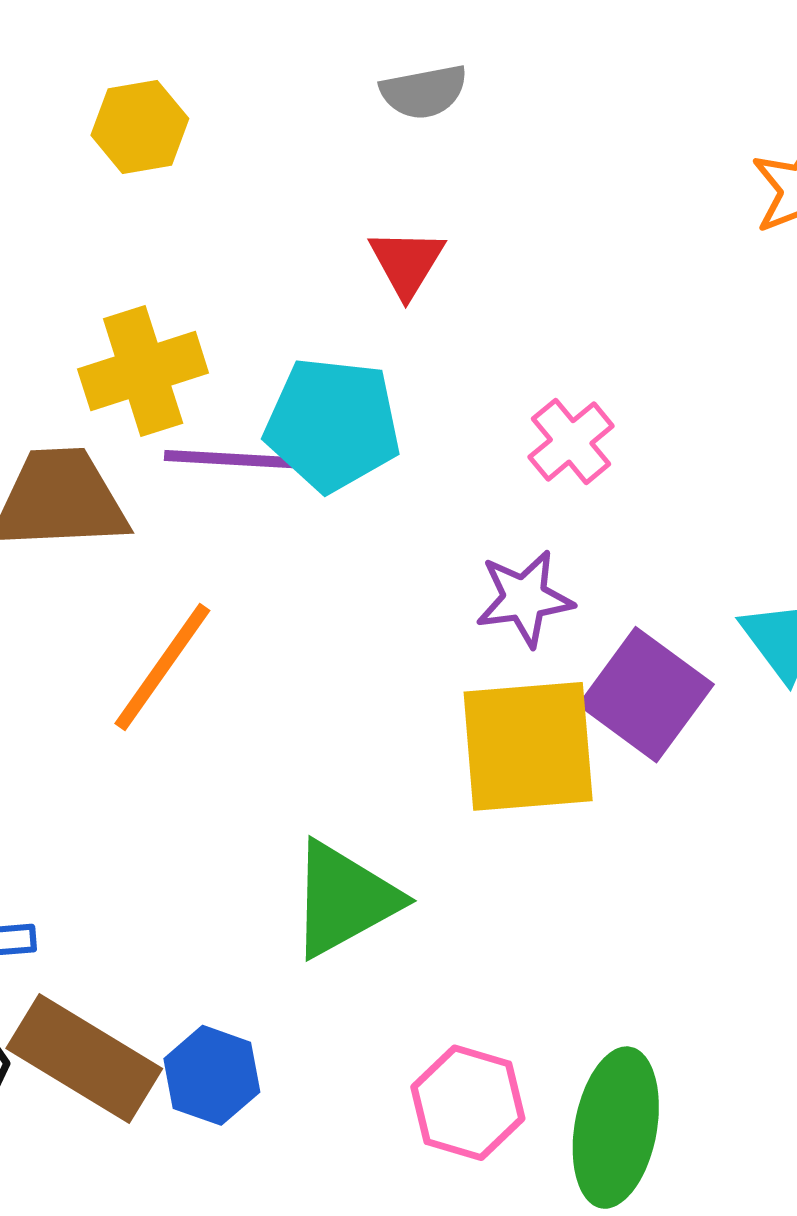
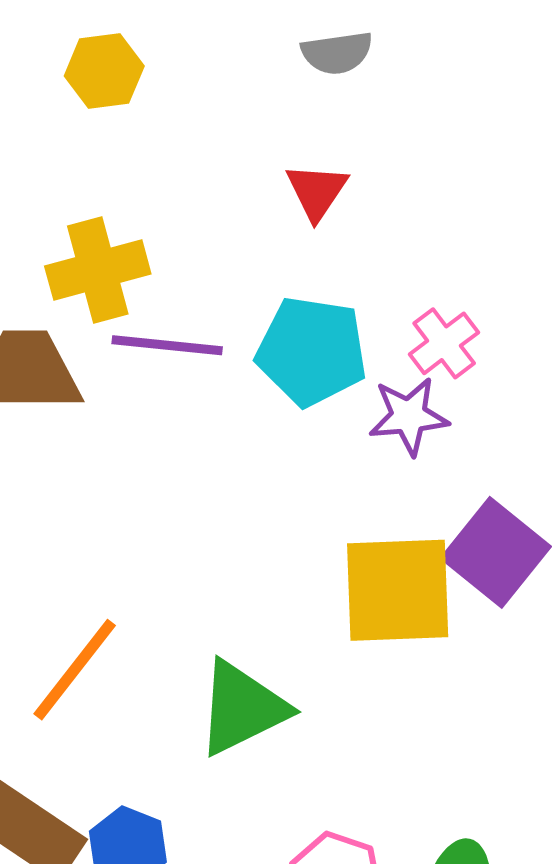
cyan pentagon: (333, 424) -> (312, 351), moved
purple star: (525, 598) -> (409, 416), moved
orange line: (162, 667) -> (75, 670), moved

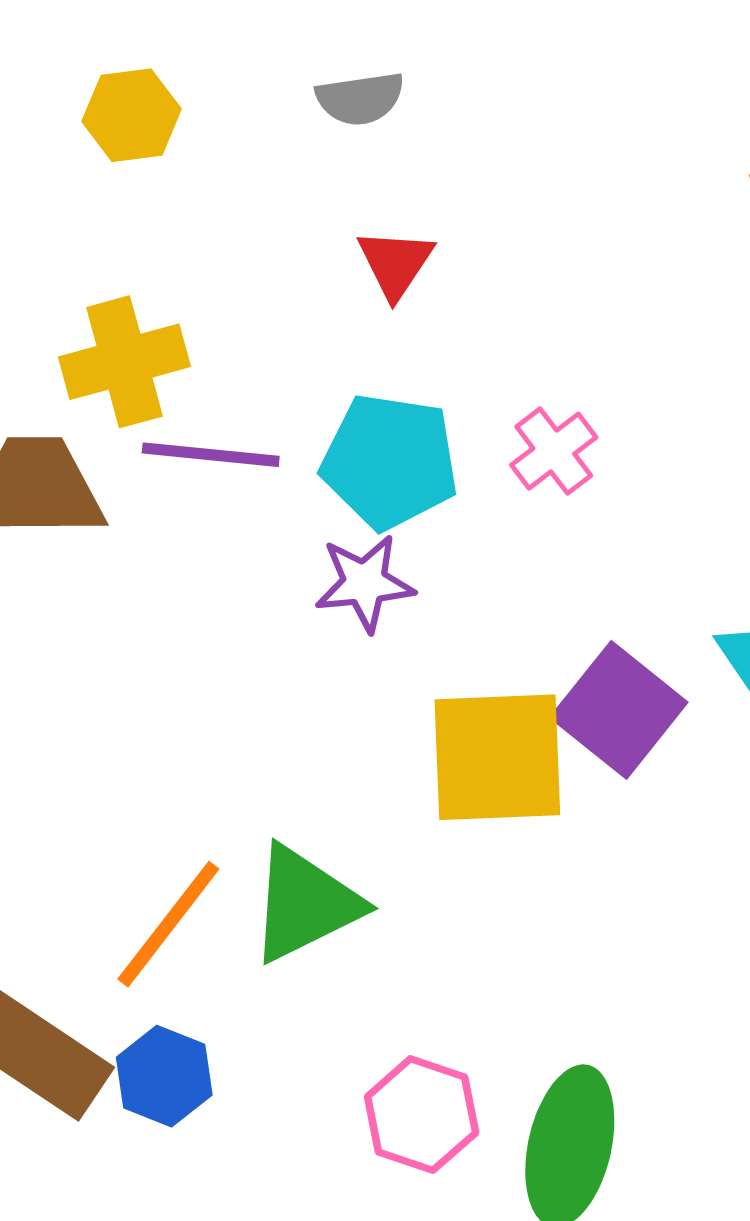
gray semicircle: (337, 53) -> (360, 99), moved
purple star: (409, 416) -> (365, 583), moved
orange line: (75, 670) -> (168, 924), moved

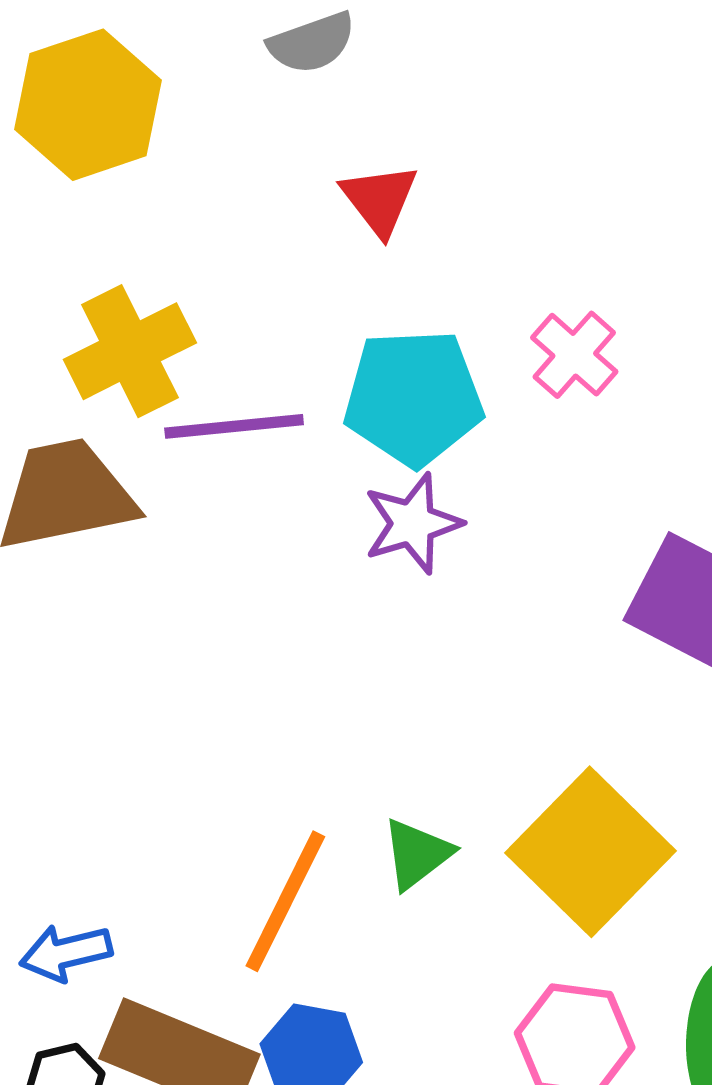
yellow hexagon: (132, 115) -> (88, 105), size x1.5
yellow square: (497, 757) -> (590, 852), moved, turned -32
green triangle: (305, 904) -> (417, 854), size x0.6

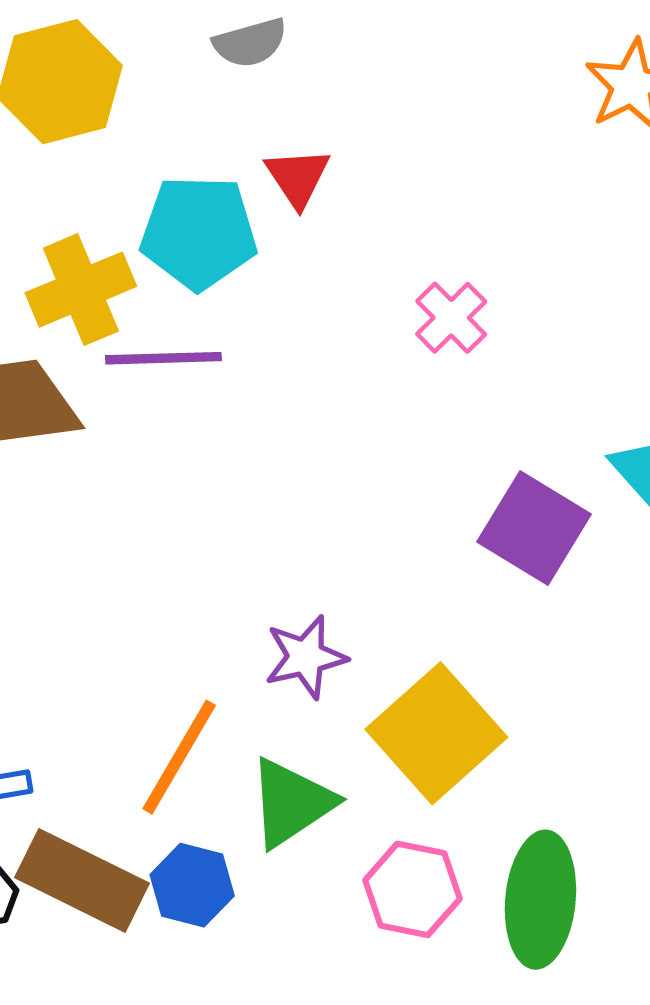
cyan pentagon: (413, 397) -> (199, 232), moved
purple star: (413, 523) -> (306, 657), moved
green triangle: (417, 854) -> (291, 803), moved, size x1.5

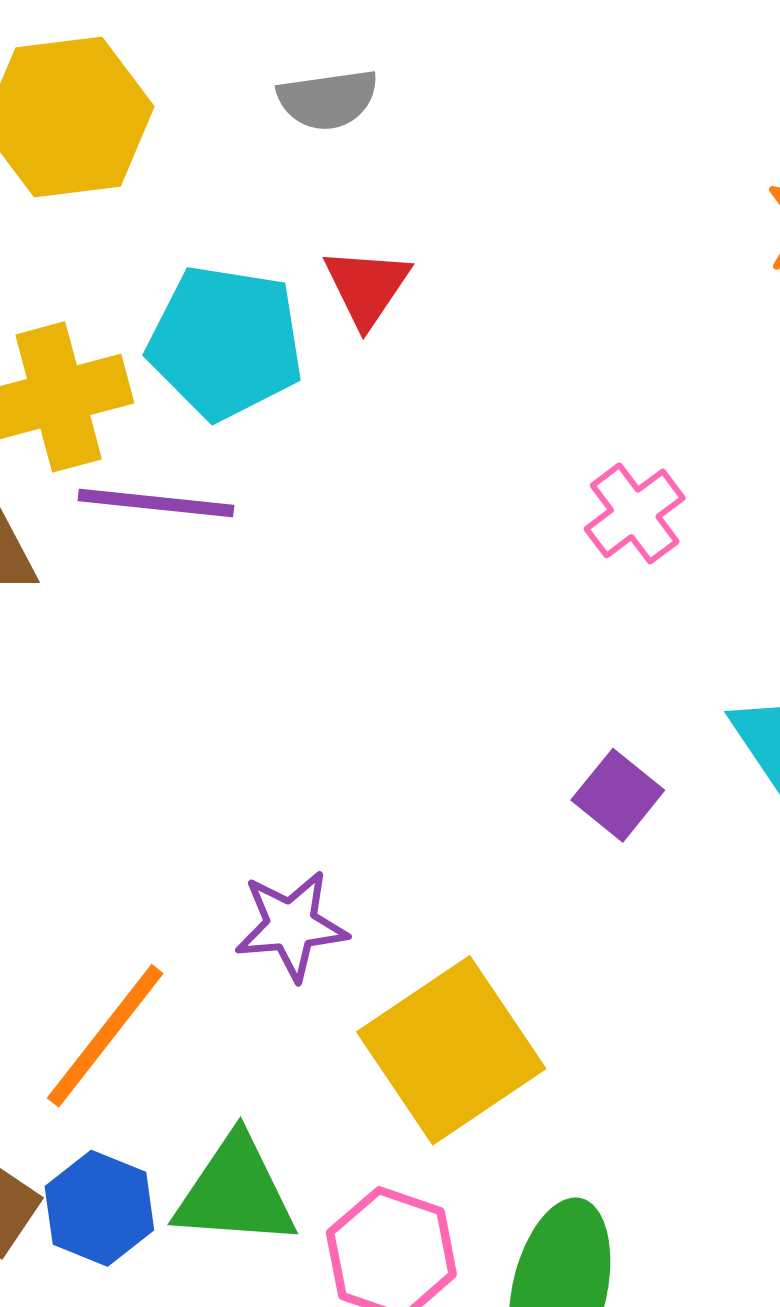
pink cross: (451, 318) -> (635, 513), moved
purple square: (534, 528) -> (618, 795), size x0.6
green triangle: (291, 803) -> (235, 1192), moved, turned 30

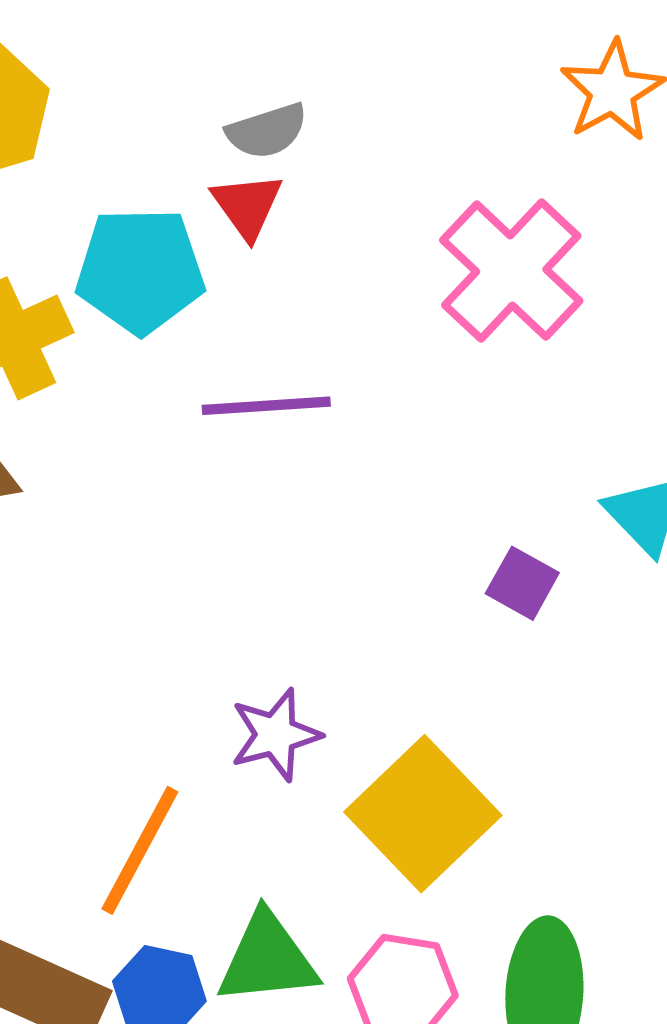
gray semicircle: (328, 99) -> (267, 131), moved
purple line: (156, 503) -> (266, 406), moved
pink cross: (635, 513) -> (511, 270), moved, size x1.8

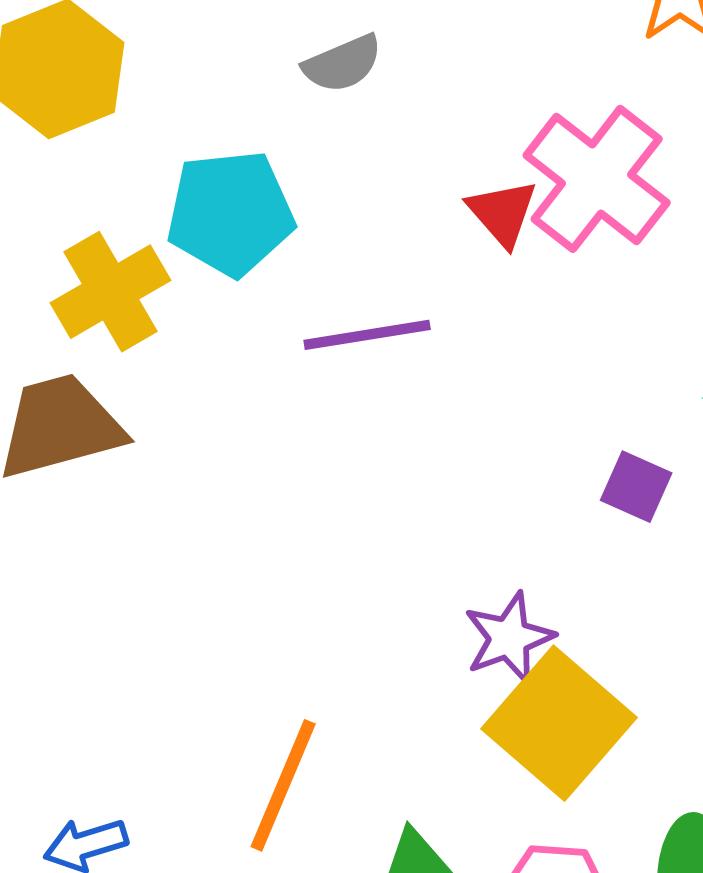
red triangle: (247, 206) -> (502, 213), moved
purple star: (275, 735) -> (509, 638), moved

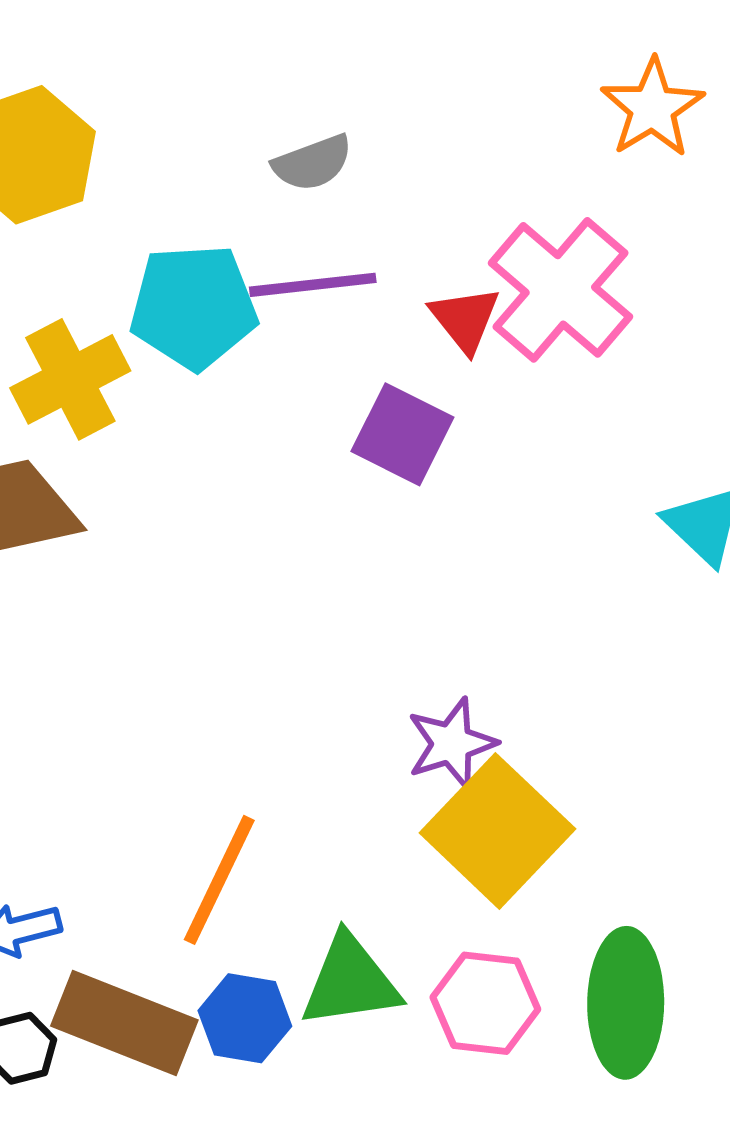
purple line: (367, 335) -> (313, 285), moved
purple square: (636, 487) -> (402, 434), moved, size x1.4

